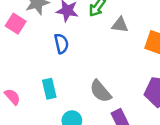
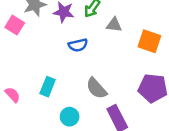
blue semicircle: (61, 44) -> (78, 45), moved, turned 90
cyan rectangle: (49, 89) -> (48, 87), turned 36

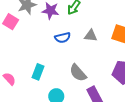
gray triangle: (114, 25) -> (91, 36), moved

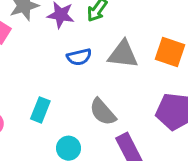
gray triangle: (91, 36) -> (123, 54), size x1.5

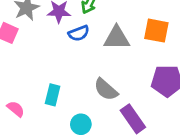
blue semicircle: (79, 57) -> (79, 33), moved

